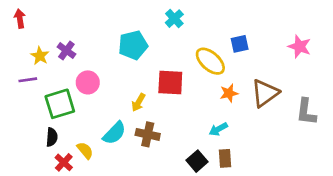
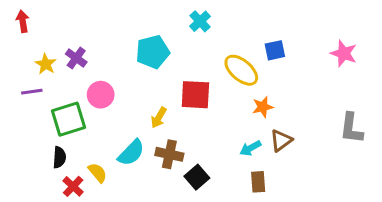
brown triangle: (265, 93) -> (281, 141), moved, size x0.7
black square: (197, 161) -> (197, 177), moved

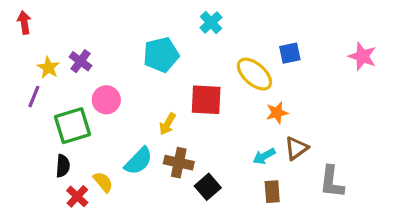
purple line: (32, 92) -> (34, 97), turned -60
gray L-shape: (351, 128) -> (332, 182), moved

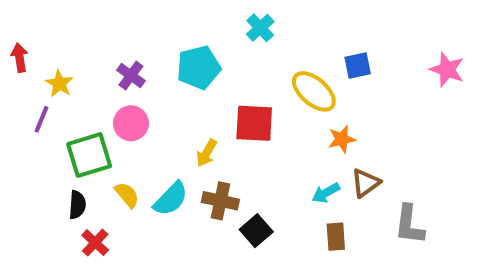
red arrow: (24, 23) -> (20, 58), moved
purple cross: (81, 61) -> (131, 76), moved
yellow semicircle: (103, 182) -> (127, 195), moved

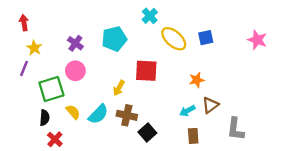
red arrow: (20, 58) -> (24, 23), moved
yellow ellipse: (314, 91) -> (174, 39), moved

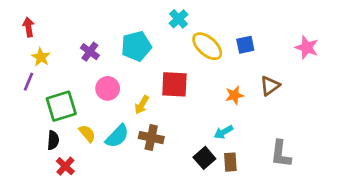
pink circle: (75, 71) -> (108, 88), moved
brown triangle: (210, 105) -> (270, 86), moved
black square: (147, 132) -> (204, 158), moved

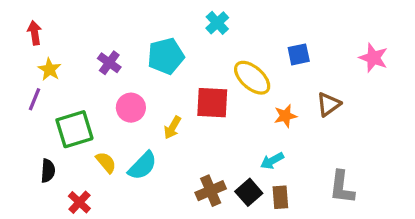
yellow ellipse: (207, 46) -> (252, 78), moved
brown cross: (151, 138) -> (211, 191), moved, turned -35
black semicircle: (53, 140) -> (48, 171), moved

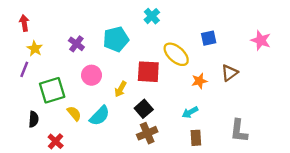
black square: (249, 192) -> (144, 109), moved

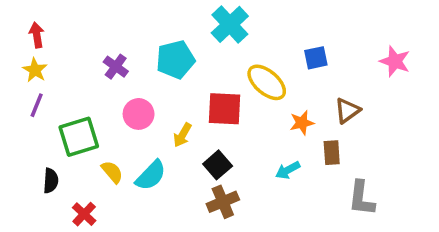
cyan cross: (152, 16) -> (230, 24), size x1.5
yellow star: (35, 48) -> (35, 70), moved
brown rectangle: (196, 138) -> (332, 153), moved

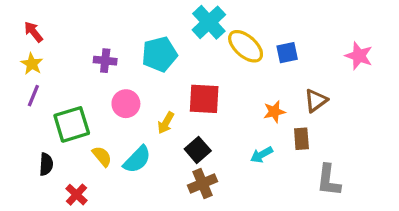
red arrow: (37, 35) -> (33, 32), turned -30
purple cross: (116, 67) -> (105, 61), turned -30
yellow ellipse: (267, 82) -> (246, 46), moved

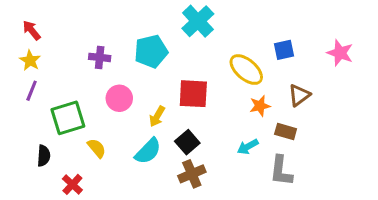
yellow ellipse: (246, 46) -> (246, 70), moved
blue square: (287, 53) -> (284, 50), moved
brown rectangle: (301, 139) -> (286, 132), turned -70
cyan semicircle: (137, 160) -> (148, 151), moved
gray L-shape: (329, 180) -> (281, 171), moved

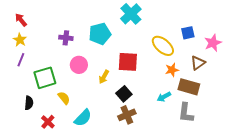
pink star: (340, 53) -> (213, 43), moved, turned 30
brown rectangle: (286, 132) -> (189, 87), size x1.5
cyan semicircle: (148, 151) -> (83, 118), moved

